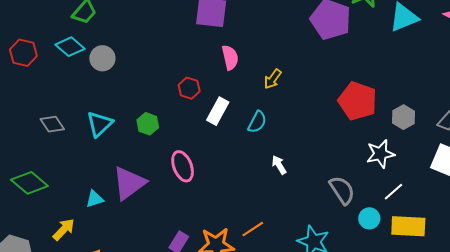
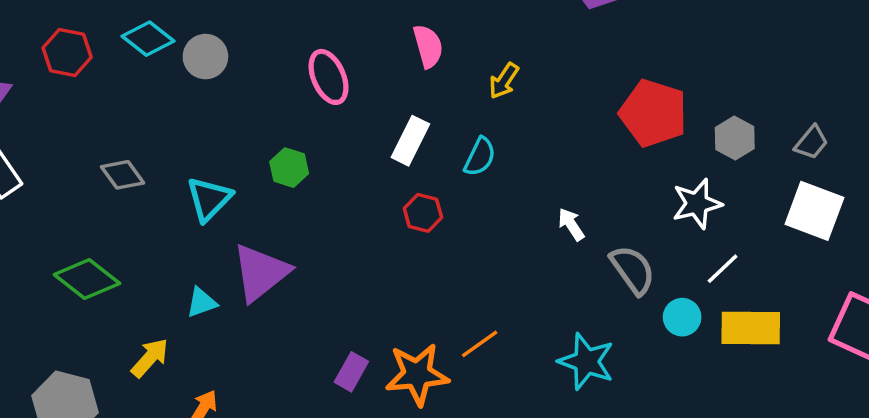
red hexagon: (189, 88) -> (423, 213), moved
cyan triangle: (100, 124) -> (209, 199), moved
white arrow: (279, 165) -> (571, 224), moved
pink ellipse: (183, 166) -> (329, 77), moved

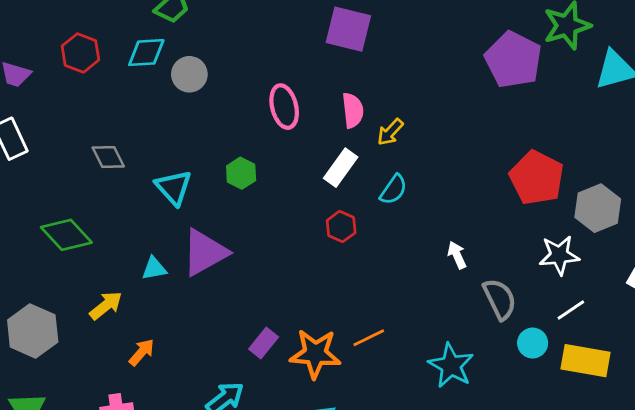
cyan diamond: (148, 39) -> (146, 53), turned -51
pink semicircle: (428, 46) -> (353, 110), moved
yellow arrow: (504, 81) -> (390, 132), moved
gray hexagon: (735, 138) -> (598, 208), size x1.4
cyan triangle: (209, 199) -> (174, 187), turned -36

